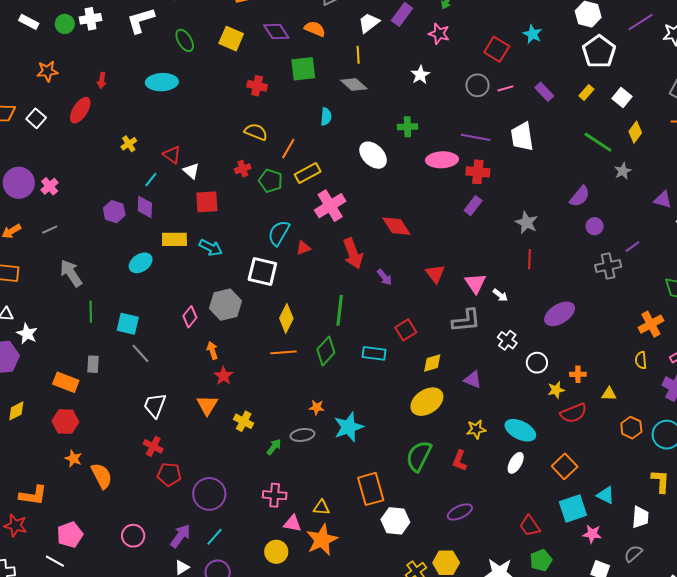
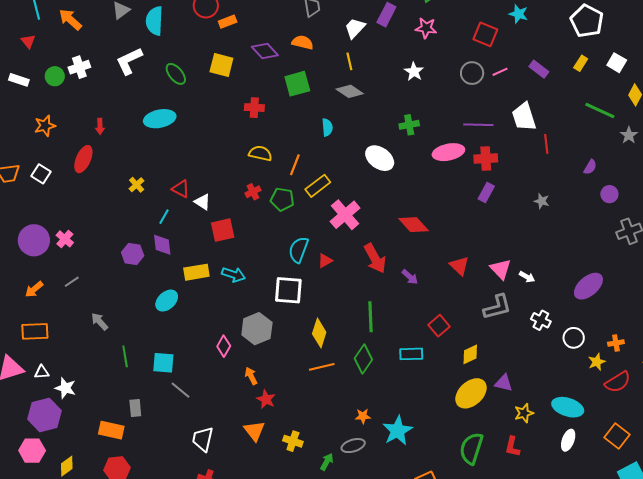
purple semicircle: (580, 196) -> (590, 167), size x0.7
gray star: (526, 223) -> (542, 201), size x0.7
red line: (529, 259) -> (546, 144), moved
gray arrow: (71, 273) -> (100, 322), size x0.7
purple triangle: (473, 380) -> (504, 383), moved

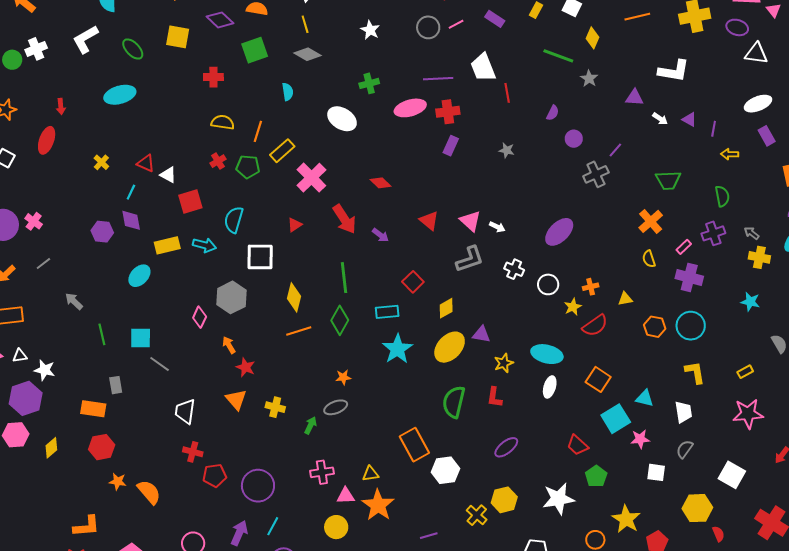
red diamond: (414, 225) -> (381, 183), size x0.7
cyan semicircle: (299, 250) -> (234, 220), moved
cyan star: (398, 431) -> (397, 349), moved

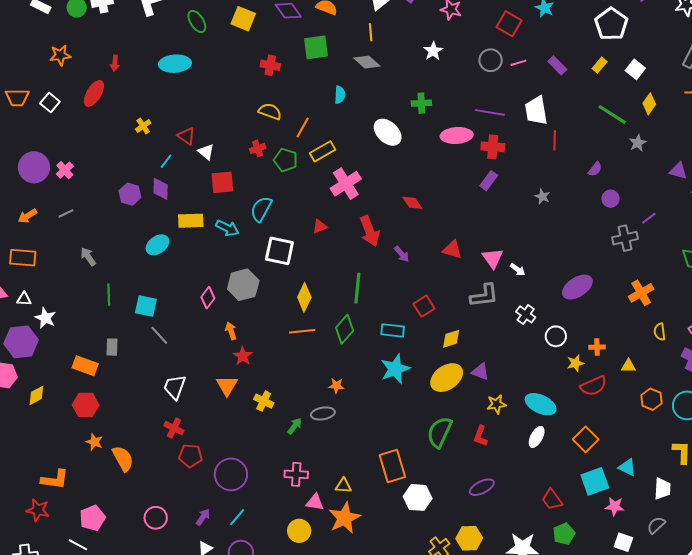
red triangle: (429, 221) -> (452, 250), turned -35
orange cross: (651, 221) -> (641, 293), moved
purple arrow: (239, 533) -> (203, 517), size x0.7

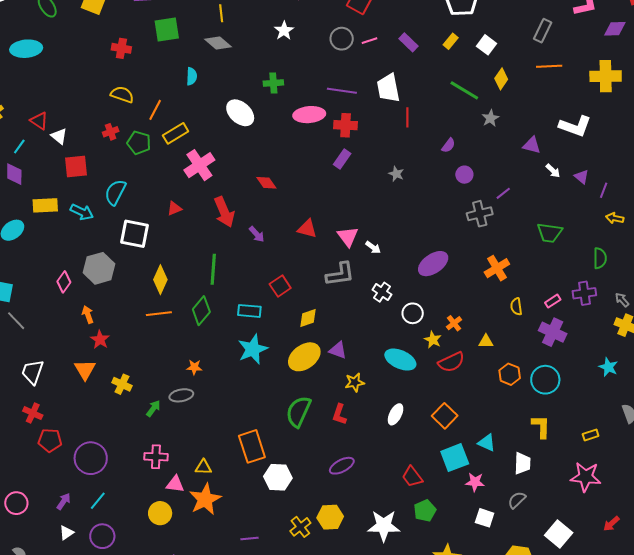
orange cross: (597, 347) -> (454, 323), turned -35
yellow star: (575, 363) -> (433, 340), turned -30
cyan ellipse: (541, 404) -> (400, 360), moved

